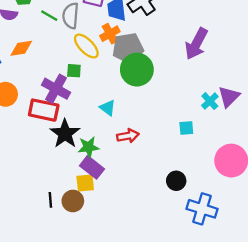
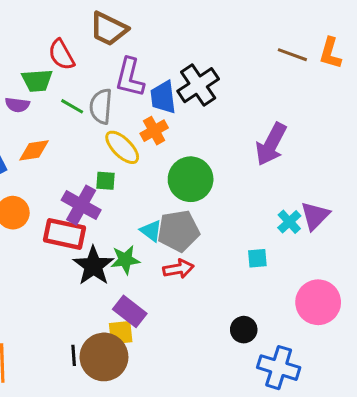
gray pentagon: (128, 48) -> (178, 231), moved
green star: (89, 147) -> (125, 260), moved
brown circle: (73, 201) -> (104, 357), size x1.6

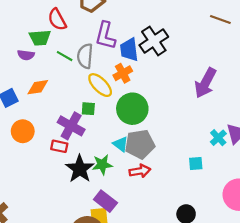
green circle: (191, 179) -> (132, 109), moved
red rectangle: (64, 234) -> (59, 146), size x0.6

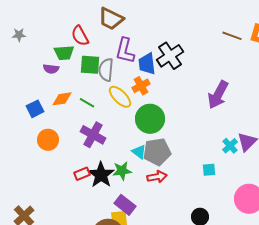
green line: (65, 56) -> (87, 103), moved
green square: (88, 109) -> (90, 65), moved, size x1.5
red rectangle: (59, 146) -> (82, 174), moved, turned -35

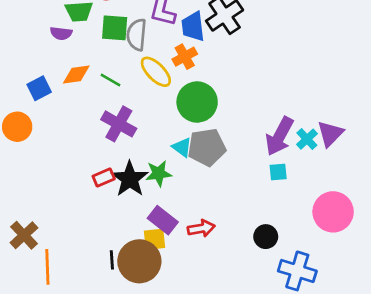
purple arrow: (218, 95) -> (279, 136), moved
orange circle: (48, 140) -> (17, 127), moved
red arrow: (157, 177) -> (201, 228), moved

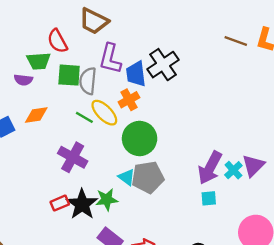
green line: (111, 80) -> (84, 117), moved

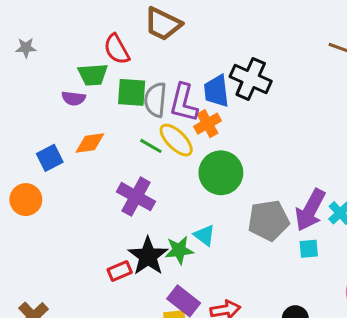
purple L-shape: (110, 59) -> (184, 103), moved
black cross: (163, 65) -> (251, 79), turned -32
cyan triangle: (127, 177) -> (204, 235), moved
gray pentagon: (148, 177) -> (269, 220), moved
red rectangle: (60, 203) -> (120, 271), moved

